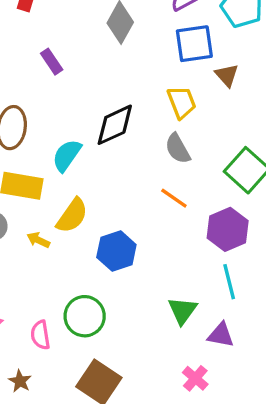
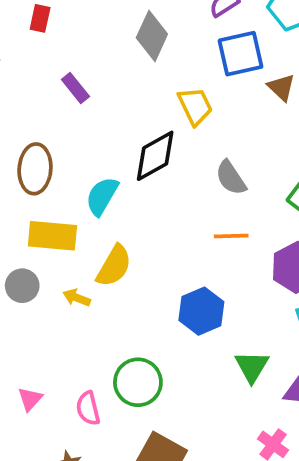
yellow trapezoid: (182, 102) -> (195, 106), moved
orange line: (174, 198) -> (231, 236), turned -32
blue hexagon: (116, 251) -> (201, 311), moved

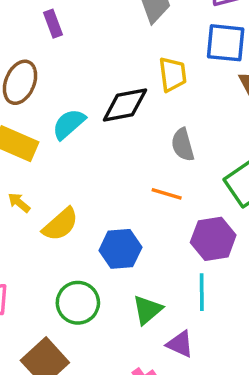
purple rectangle: (75, 88) -> (53, 24), moved
yellow semicircle: (114, 266) -> (60, 224), moved
green circle: (138, 382) -> (78, 303), moved

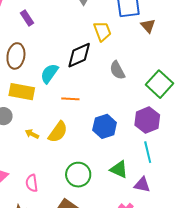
orange line: (167, 194) -> (70, 99), moved
yellow arrow: (19, 203) -> (32, 134), moved
blue hexagon: (120, 249) -> (105, 126), moved
green triangle: (147, 310) -> (119, 169), turned -42

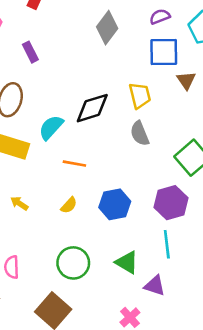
yellow trapezoid: (102, 31) -> (140, 96), moved
yellow semicircle: (58, 132) -> (69, 205), moved, size x0.6

